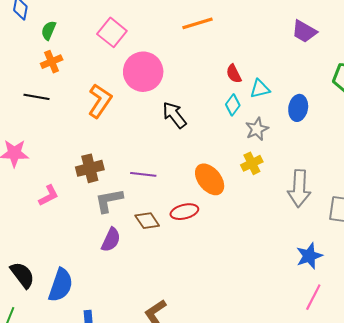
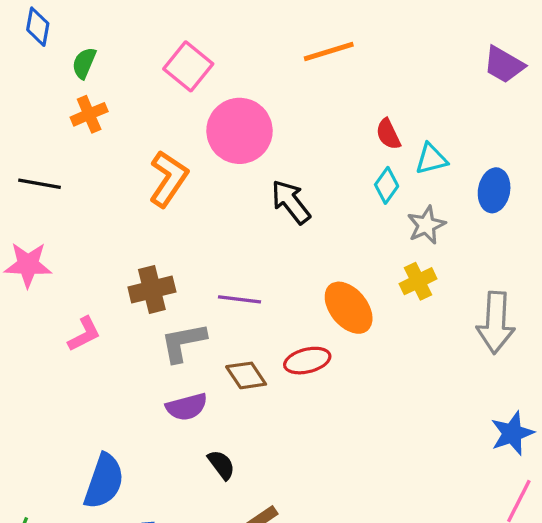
black line: (36, 97) -> (40, 184), moved
purple semicircle: (111, 240) -> (187, 407), turned 50
black semicircle: (22, 275) -> (221, 465), moved, size x0.7

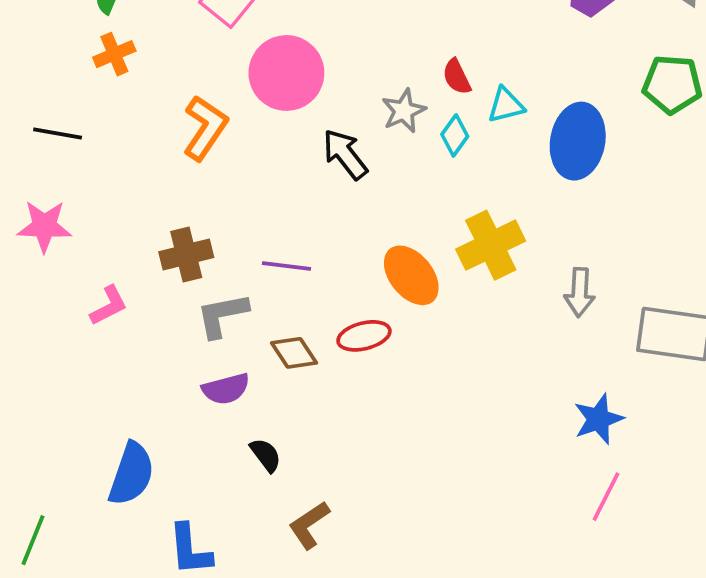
blue ellipse: (494, 190) -> (578, 141), size x1.5
gray star: (426, 225) -> (404, 111), moved
yellow cross: (418, 281) -> (491, 245), size x1.6
gray arrow: (496, 323) -> (580, 292), size x0.7

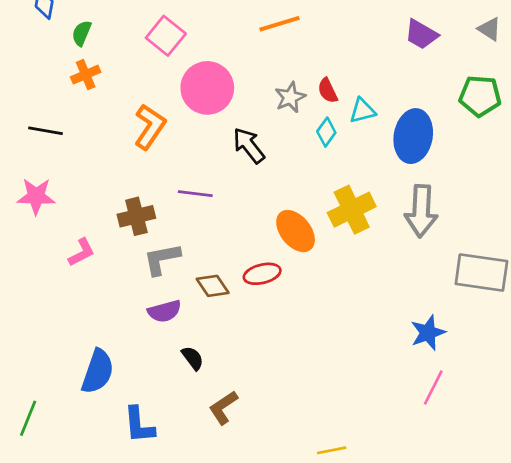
gray star: (404, 111) -> (290, 97), moved
purple line: (286, 266) -> (195, 194), moved
gray arrow: (580, 292) -> (421, 211), moved, size x1.5

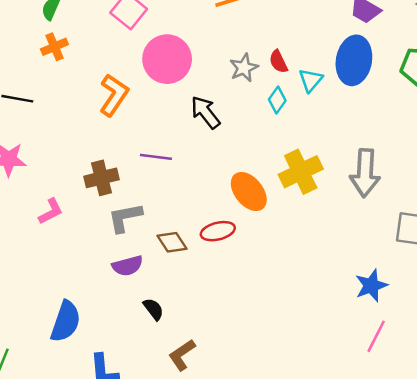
cyan triangle: (362, 111) -> (311, 80), turned -35
blue ellipse: (413, 136) -> (354, 60), moved

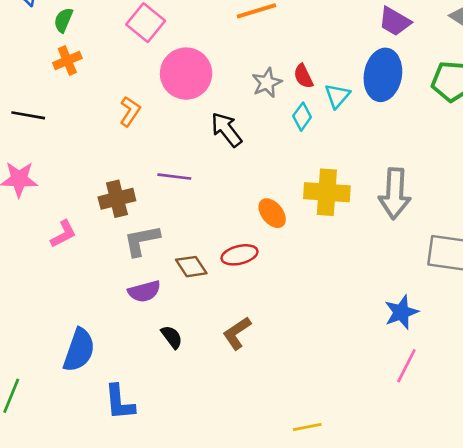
orange L-shape: (114, 95) -> (130, 111), size x0.7
yellow cross: (301, 172) -> (327, 192), turned 30
orange ellipse: (249, 192) -> (272, 213), size x0.7
brown L-shape: (182, 355) -> (237, 333), moved

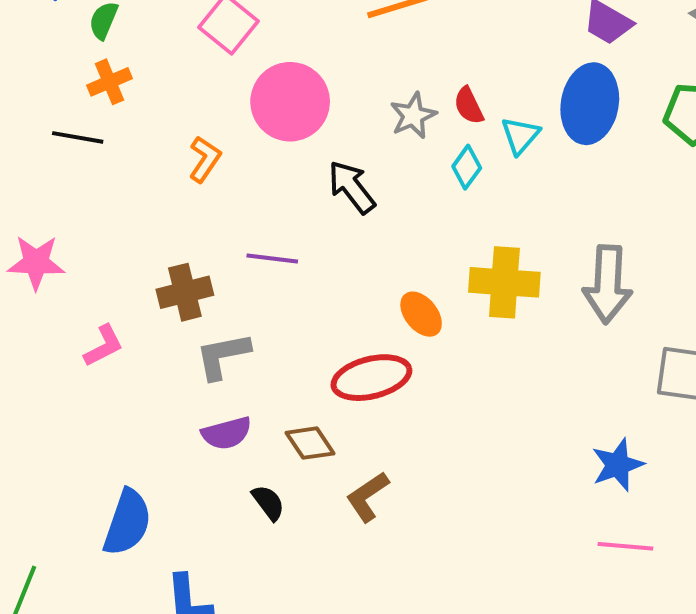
black line: (28, 115) -> (78, 137), moved
red ellipse: (239, 255) -> (371, 378), size x1.4
brown diamond: (191, 267) -> (310, 443), moved
pink line: (406, 366) -> (625, 546), turned 68

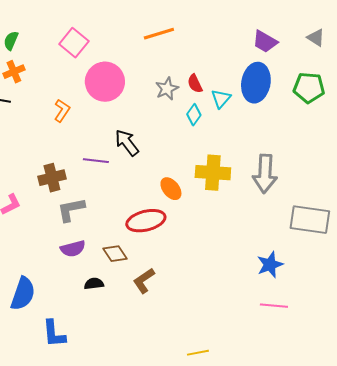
black arrow: (352, 187) -> (127, 143), moved
black semicircle: (268, 503) -> (94, 284), turned -60

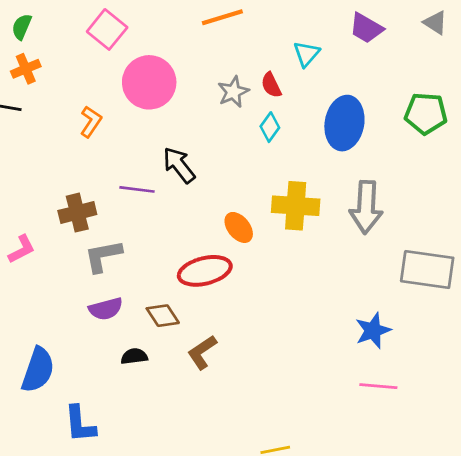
blue ellipse: (256, 83) -> (344, 123), moved
green pentagon: (309, 88) -> (426, 114), moved
cyan triangle: (221, 99) -> (306, 54), moved

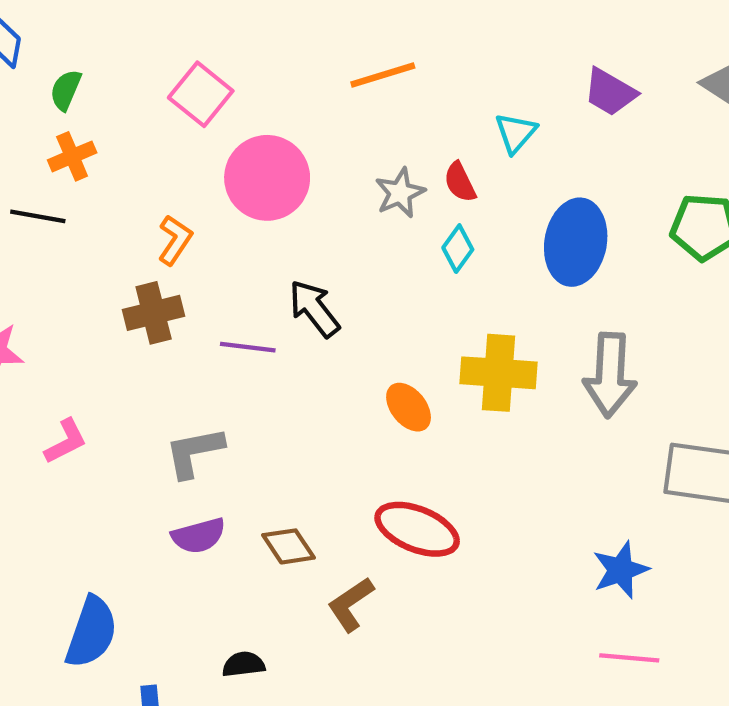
brown cross: (77, 213) -> (154, 313), moved
red ellipse: (205, 271) -> (417, 529), moved, turned 36
black semicircle: (134, 356) -> (244, 664), moved

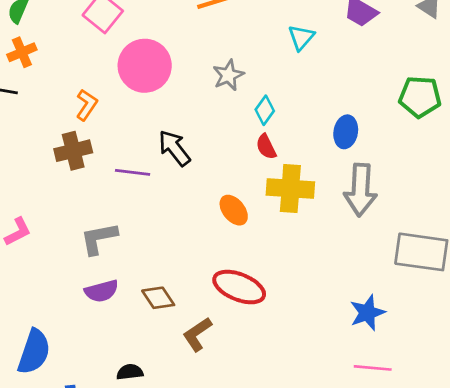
red semicircle: (460, 182) -> (266, 147), moved
blue ellipse: (576, 242) -> (346, 132), moved, size x0.6

